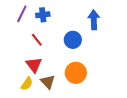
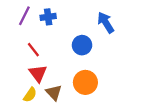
blue arrow: (94, 20) -> (106, 23), turned -30
red line: (37, 40) -> (33, 50), moved

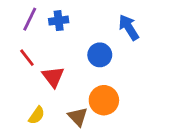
red line: (33, 50) -> (27, 58), moved
red triangle: (38, 73) -> (53, 77), moved
brown triangle: (54, 93) -> (78, 117), moved

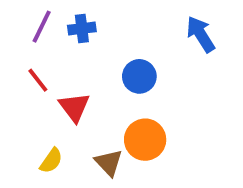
blue arrow: (129, 27) -> (201, 34), moved

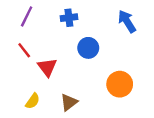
blue cross: (82, 29) -> (69, 18), moved
orange circle: (145, 140) -> (120, 84), moved
brown triangle: (109, 163) -> (69, 102), turned 36

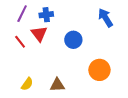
blue cross: (69, 18) -> (46, 15), moved
red triangle: (47, 67) -> (39, 34), moved
brown triangle: (69, 102) -> (57, 85), turned 35

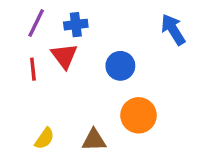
red line: (20, 42) -> (33, 69), turned 32
orange circle: (99, 70) -> (139, 115), moved

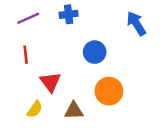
purple line: (36, 23) -> (28, 18), turned 40
blue cross: (76, 25) -> (69, 14), moved
red triangle: (64, 56) -> (50, 82), moved

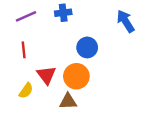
orange circle: (109, 91) -> (76, 76), moved
yellow semicircle: (35, 109) -> (26, 91), moved

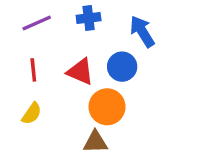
blue arrow: (125, 21) -> (142, 31), moved
red triangle: (46, 75) -> (80, 72), moved, turned -30
yellow semicircle: (26, 91) -> (32, 114), moved

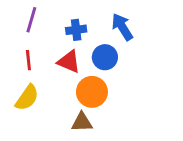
blue cross: (89, 18) -> (76, 30), moved
purple line: (37, 23) -> (31, 20), turned -50
yellow semicircle: (32, 114) -> (27, 98), size x1.4

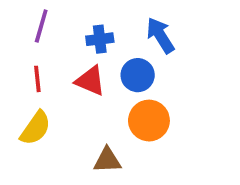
orange circle: (92, 92) -> (149, 121), moved

